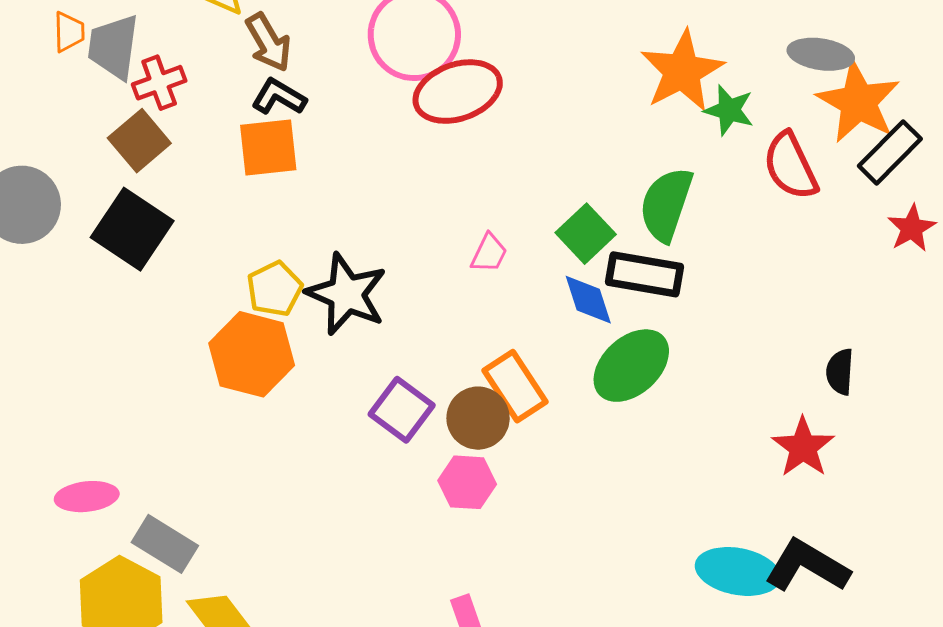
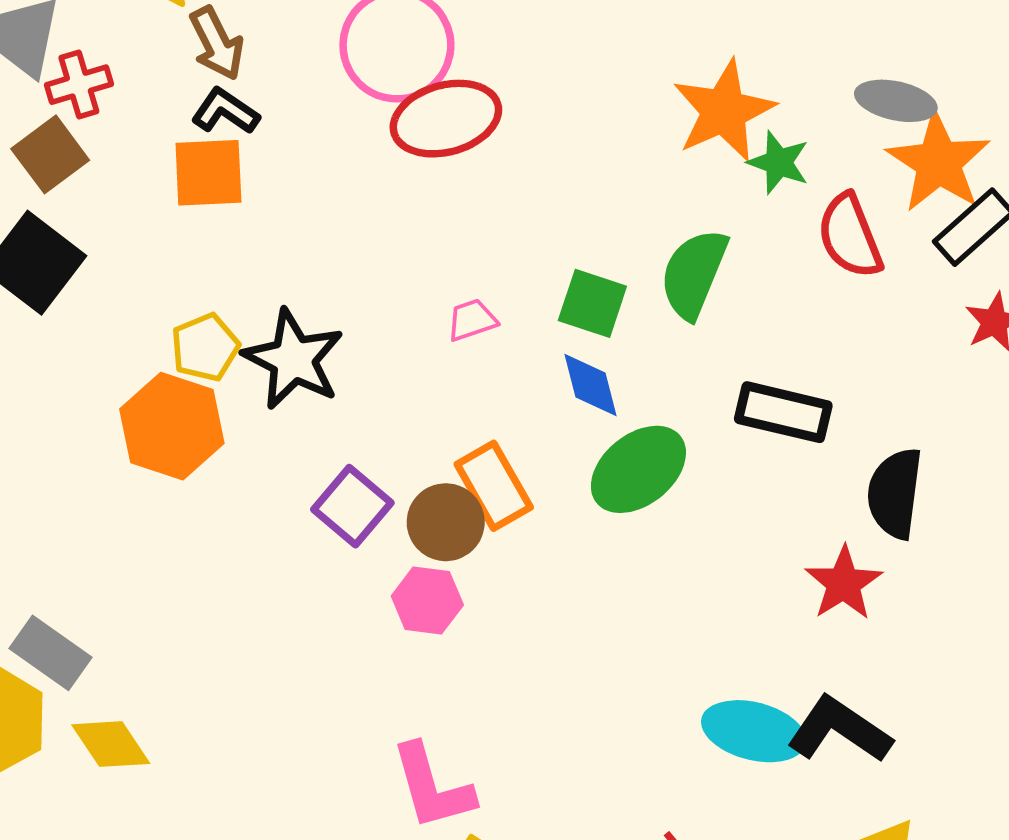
green square: (586, 234) -> (592, 303), turned -32
pink trapezoid: (489, 253) -> (472, 320), turned -138
black rectangle: (645, 274) -> (783, 412), moved
black semicircle: (840, 372) -> (895, 493), size x1.6

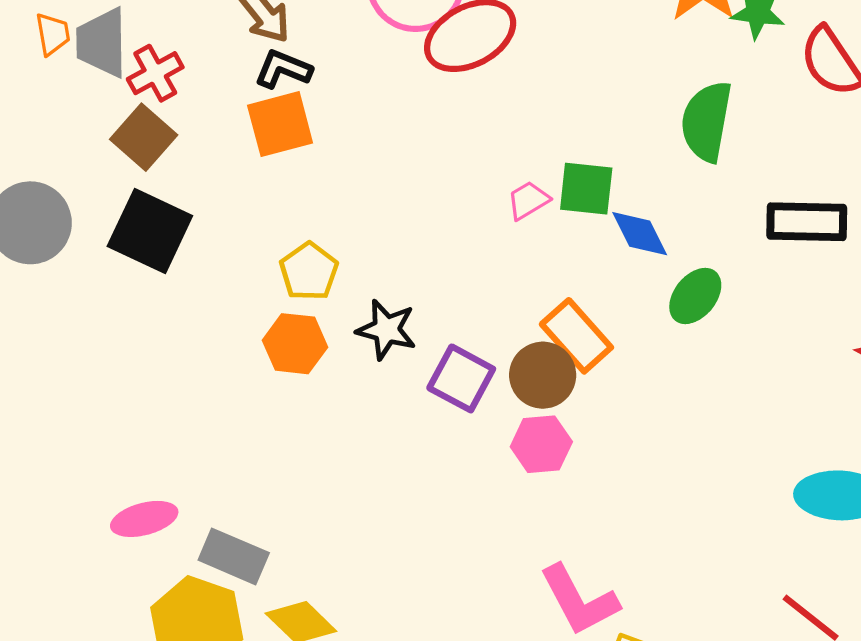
green square: (592, 303) -> (586, 189), moved
black star: (293, 359) -> (386, 330), moved, size x0.7
orange hexagon: (172, 426) -> (295, 344), size x0.7
green ellipse: (638, 469) -> (695, 296), size x0.7

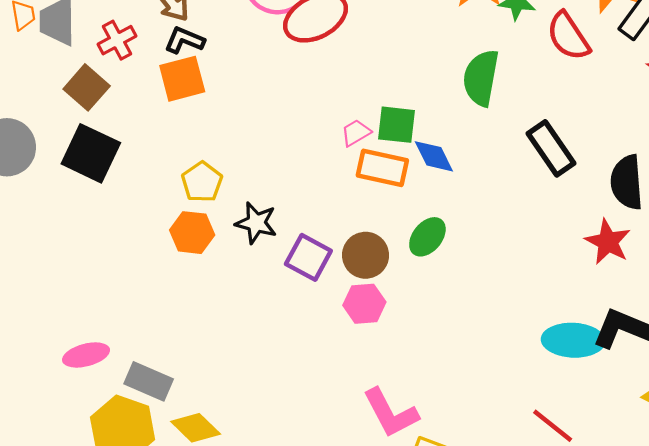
red cross: (155, 73) -> (117, 40), moved
black rectangle: (807, 222) -> (551, 148), turned 54
green ellipse: (695, 296) -> (427, 237), moved
orange rectangle: (576, 336) -> (382, 168), moved, turned -36

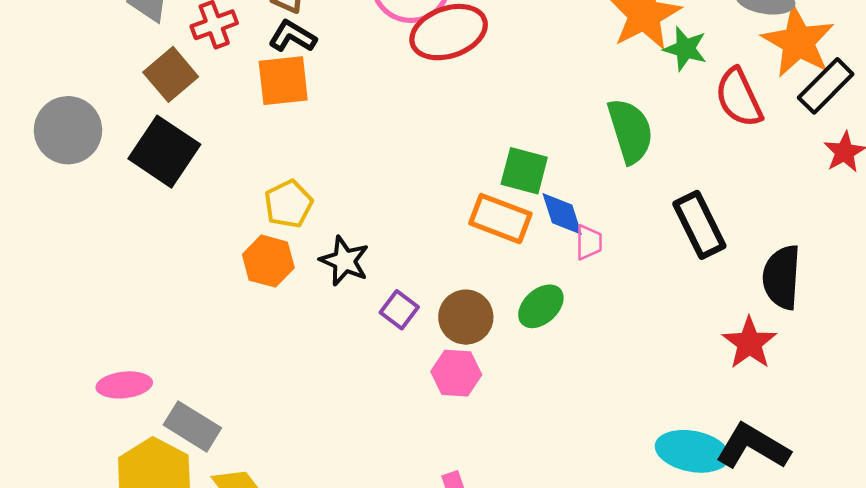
green semicircle: (481, 78) -> (630, 131), turned 144
pink trapezoid: (356, 133) -> (589, 242), moved, turned 112
purple square: (308, 257) -> (399, 310), size x0.7

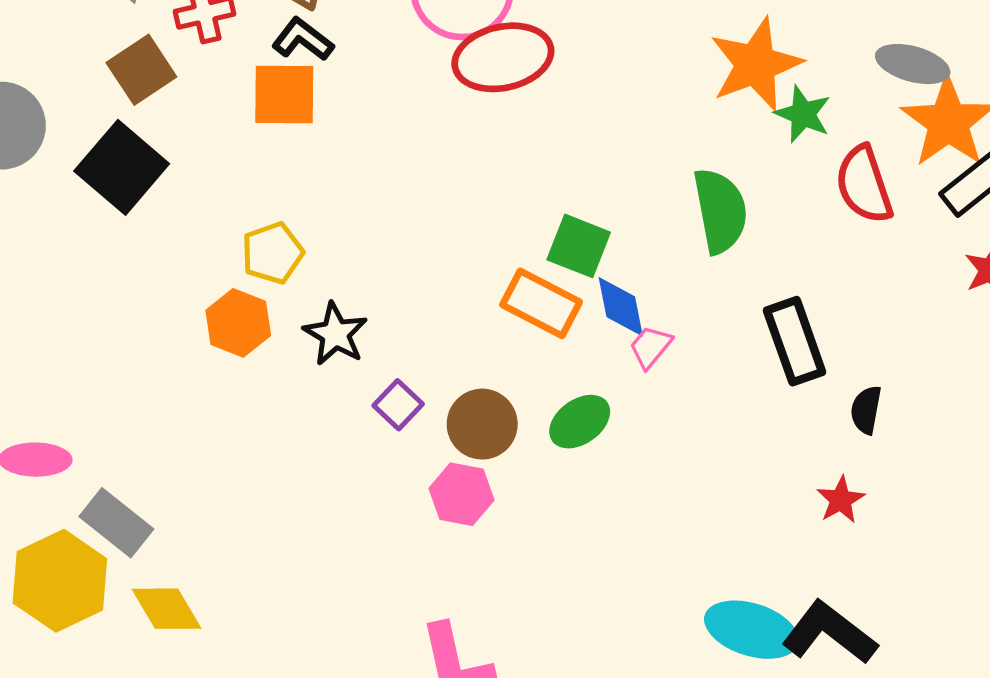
pink trapezoid: (589, 242) -> (650, 347), turned -147
black semicircle: (782, 277) -> (866, 410), moved, size x0.6
red star: (749, 343) -> (841, 500), size x0.7

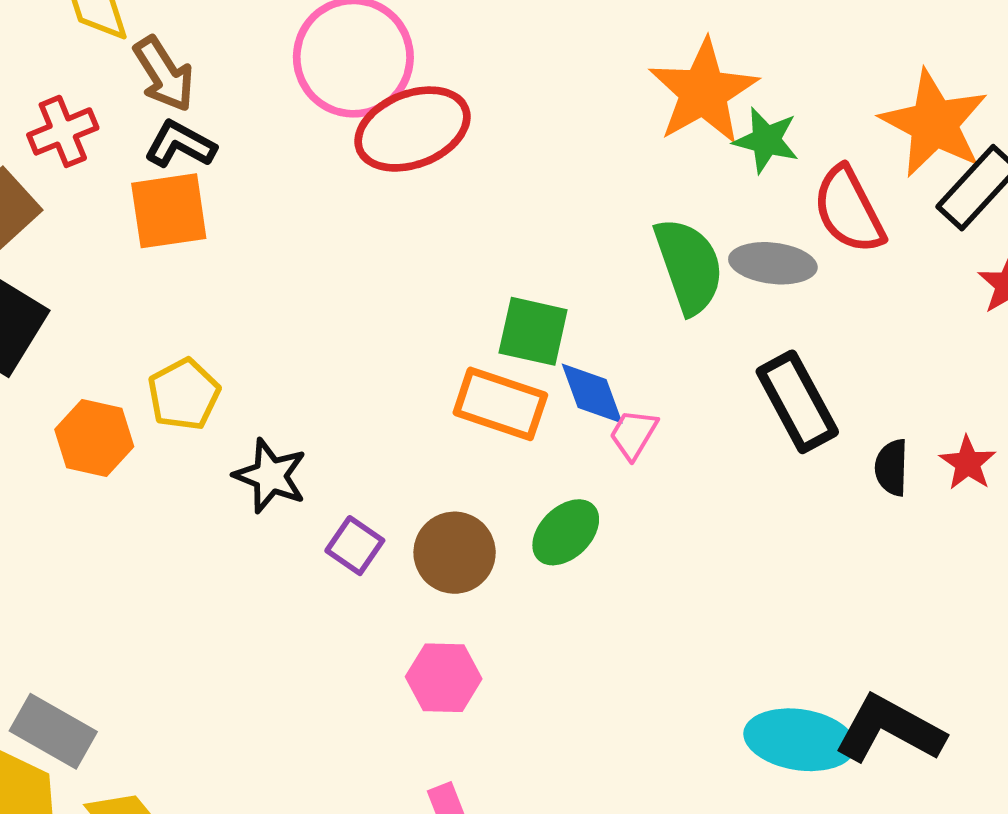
gray ellipse: (913, 64) -> (773, 263), moved
orange hexagon: (238, 323) -> (94, 438), moved
pink hexagon: (461, 494) -> (444, 678), moved
red star: (841, 500) -> (968, 463), moved

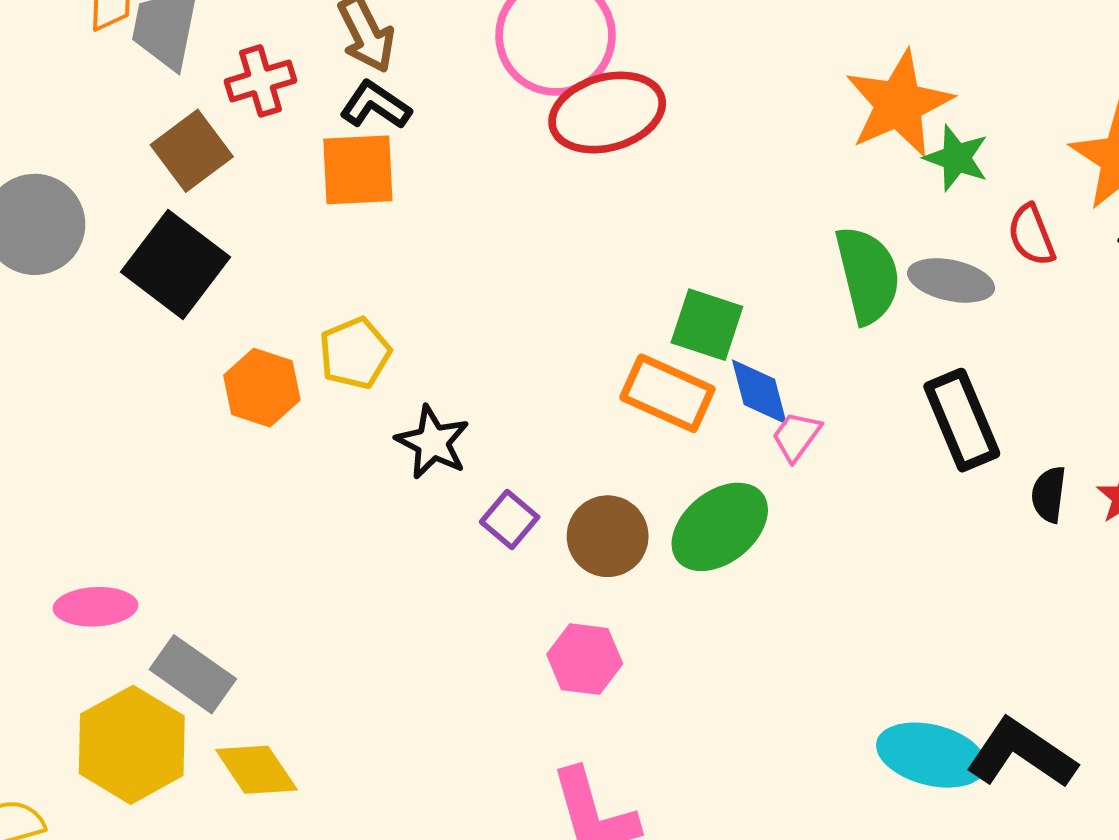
red semicircle: (849, 210) -> (1031, 235), size x0.7
green ellipse: (566, 532) -> (720, 527), size x1.4

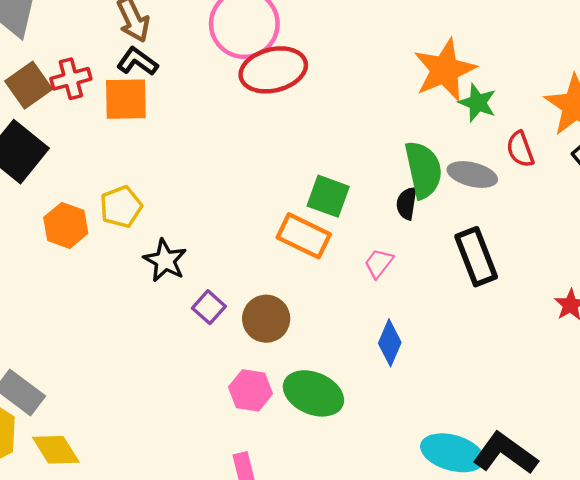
red cross: (261, 81) -> (71, 79), moved
blue diamond: (759, 392) -> (390, 343), moved, turned 36
black semicircle: (1049, 494) -> (407, 203), moved
green ellipse: (720, 527) -> (313, 393), moved, turned 60

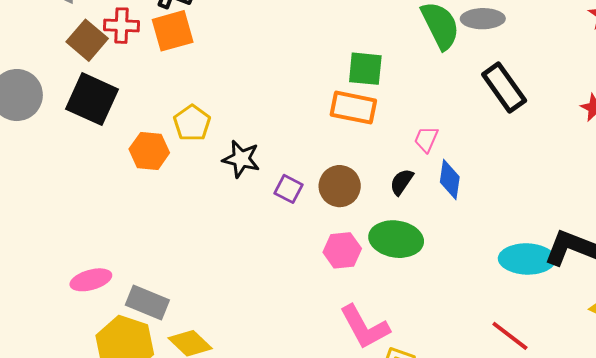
red cross: (71, 79) -> (121, 26), turned 32
black semicircle: (407, 203) -> (402, 182), moved, turned 40
pink trapezoid: (379, 263) -> (426, 139), moved

